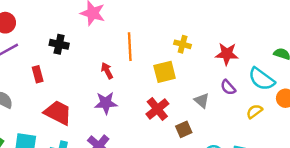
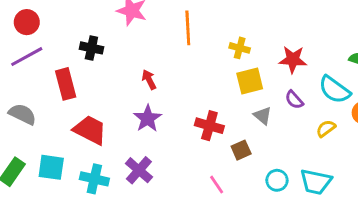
orange line: (130, 47) -> (188, 28), moved
yellow square: (165, 72) -> (250, 81), moved
red rectangle: (38, 74) -> (66, 84), size x1.5
purple star: (106, 103) -> (148, 118), turned -30
red cross: (157, 109) -> (209, 126), turned -35

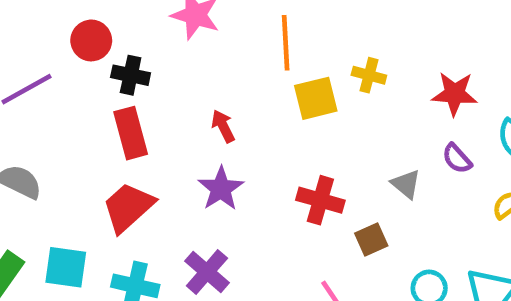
red circle: (27, 22) -> (91, 40), moved
yellow square: (250, 81) -> (316, 98), moved
red rectangle: (66, 84) -> (131, 133), moved
red trapezoid: (90, 130) -> (128, 207), turned -69

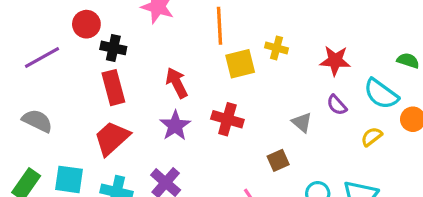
red arrow: (223, 126) -> (177, 83), size x1.4
red cross: (320, 200) -> (227, 119), moved

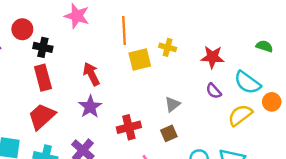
green semicircle: (408, 61) -> (264, 46), moved
red cross: (227, 119) -> (129, 127), moved, turned -30
gray triangle: (302, 122) -> (172, 104), moved, turned 42
yellow semicircle: (372, 137) -> (240, 115), size x1.5

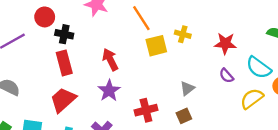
orange line: (124, 30) -> (141, 18), turned -30

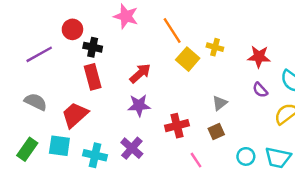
yellow square: (156, 46) -> (188, 59), turned -35
red arrow: (110, 60) -> (140, 73), turned 75
purple star: (109, 91) -> (139, 105), turned 30
red trapezoid: (63, 100) -> (75, 115), moved

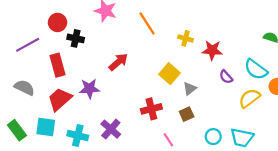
red star: (259, 57) -> (212, 50), moved
yellow square: (188, 59) -> (169, 74), moved
red rectangle: (93, 77) -> (57, 65), moved
purple star: (139, 105) -> (89, 89), moved
green rectangle: (27, 149) -> (17, 130), turned -72

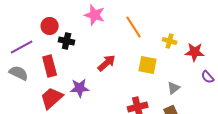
yellow square: (169, 74) -> (148, 65), moved, turned -30
gray semicircle: (24, 88) -> (19, 73), moved

